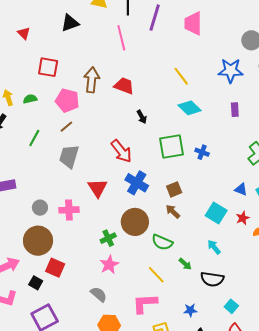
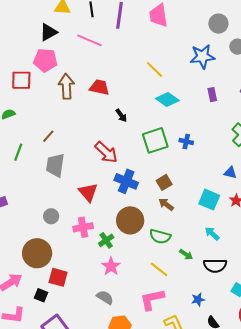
black triangle: (70, 23) -> (48, 32), moved
pink line: (121, 38) -> (89, 40), turned -45
pink pentagon: (67, 100) -> (45, 60), moved
gray circle: (40, 208) -> (51, 216), moved
pink cross: (69, 210) -> (83, 227), moved

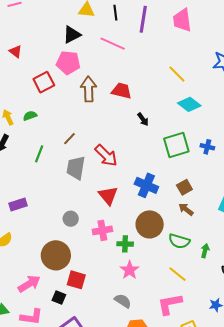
red square: (21, 80) -> (44, 82), turned -30
red arrow: (106, 152) -> (106, 155), moved
green cross: (106, 240) -> (125, 244), turned 35
green arrow: (186, 254) -> (205, 251), moved, turned -112

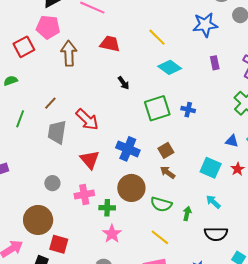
red trapezoid: (122, 91) -> (110, 44), moved

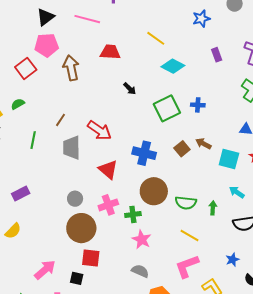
blue star: (205, 25) -> (201, 19), size x0.7
brown arrow: (168, 172) -> (203, 144), moved
brown circle: (38, 220) -> (81, 228), moved

